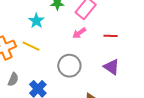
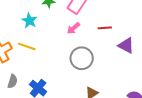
gray circle: (69, 66) -> (82, 58), moved
purple triangle: (112, 67) -> (126, 46), moved

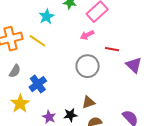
red line: (105, 28) -> (112, 49), moved

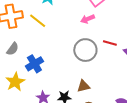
red line: (112, 49) -> (110, 43), moved

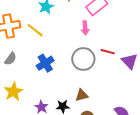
pink arrow: (88, 19) -> (85, 28), turned -72
blue cross: (34, 64) -> (45, 63), moved

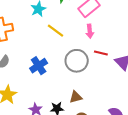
pink arrow: (85, 28) -> (90, 31), moved
yellow line: (35, 30) -> (55, 31), moved

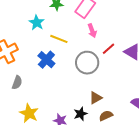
red line: (101, 53) -> (109, 49), turned -40
blue cross: (39, 66) -> (46, 60), moved

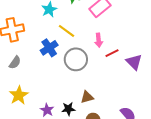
pink arrow: (92, 31) -> (99, 40), moved
gray circle: (87, 63) -> (76, 59), moved

